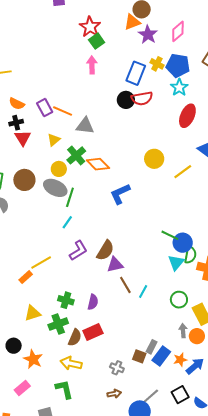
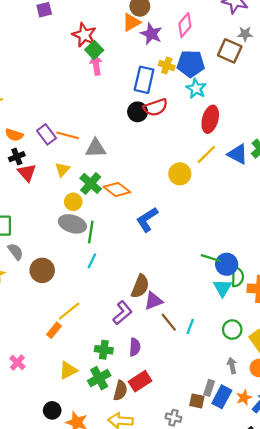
pink arrow: (92, 65) -> (96, 65), moved
yellow line: (183, 172) -> (206, 154), moved
brown circle: (24, 180) -> (42, 270), moved
purple L-shape: (78, 251) -> (123, 313), moved
gray arrow: (183, 331) -> (232, 365), moved

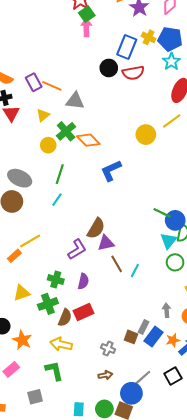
black circle: (138, 112) -> (109, 68), moved
gray ellipse: (72, 224) -> (20, 178), moved
green circle: (232, 330) -> (175, 262), moved

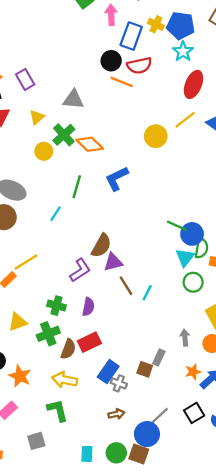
pink arrow: (86, 27) -> (111, 15), moved
orange line: (52, 86) -> (122, 82), moved
green line: (60, 174) -> (77, 187), moved
blue rectangle: (154, 337) -> (108, 372), moved

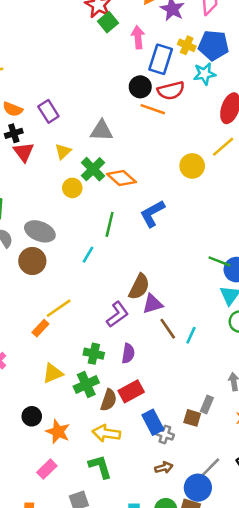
cyan star: (183, 51) -> (205, 74), moved, turned 30
blue rectangle: (108, 372) -> (153, 422), turned -60

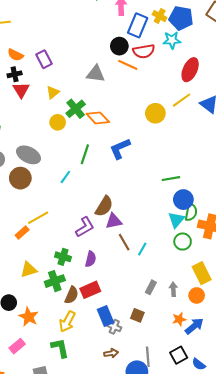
gray triangle: (101, 131) -> (96, 74), moved
green line: (219, 261) -> (171, 179), moved, turned -36
gray rectangle: (207, 405) -> (151, 287), moved
yellow arrow: (106, 433) -> (67, 322), turned -75
gray line: (210, 468) -> (148, 357), turned -54

